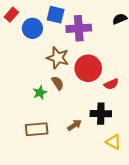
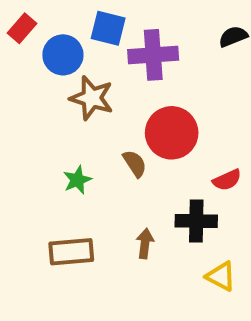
brown star: (58, 58) -> (92, 98), moved
brown semicircle: (58, 83) -> (135, 164), moved
red semicircle: (111, 84) -> (227, 180), moved
brown arrow: (74, 125) -> (145, 244), turned -48

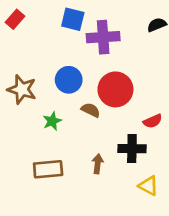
blue circle: (63, 55) -> (69, 80), moved
brown star: (92, 98) -> (22, 89), moved
brown semicircle: (135, 164) -> (91, 110), turned -30

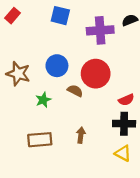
purple cross: (103, 37) -> (100, 30), moved
black cross: (132, 149) -> (124, 124), moved

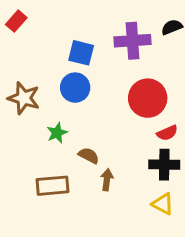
blue square: (60, 16) -> (81, 53), moved
red circle: (96, 74) -> (148, 98), moved
brown semicircle: (75, 91) -> (89, 156), moved

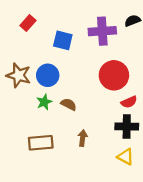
red rectangle: (16, 21) -> (28, 23), moved
blue circle: (75, 88) -> (48, 75), moved
brown semicircle: (89, 156) -> (69, 104), moved

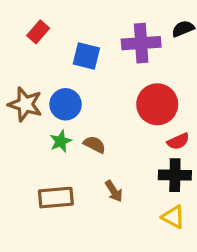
brown arrow: (83, 138) -> (114, 191), turned 140

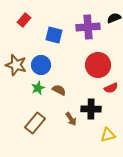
black cross: (175, 175) -> (91, 109), moved
brown rectangle: (56, 198) -> (35, 123), turned -45
yellow triangle: (173, 217) -> (108, 135), turned -42

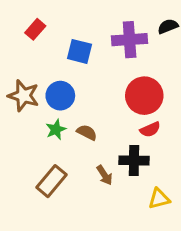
red semicircle: (111, 88) -> (150, 129), moved

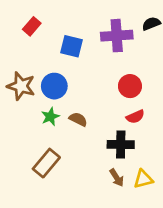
red circle: (144, 96) -> (130, 86), size x0.7
brown arrow: (104, 175) -> (117, 178), moved

